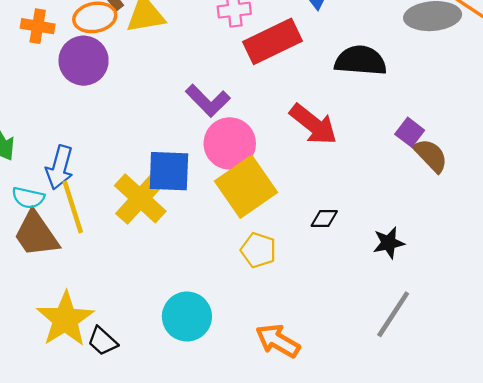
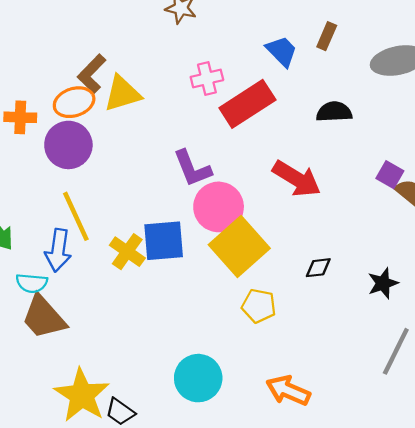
black semicircle: (360, 61) -> (334, 112), size x0.7
purple L-shape: (208, 101) -> (192, 168), turned 30
yellow cross: (140, 198) -> (127, 252), moved, size x0.7
yellow line: (73, 207) -> (76, 216), moved

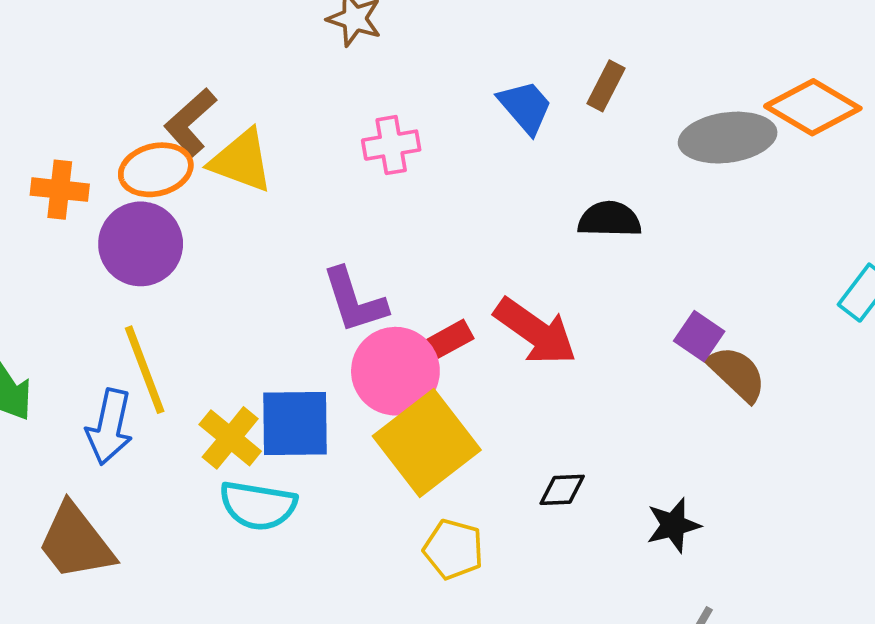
yellow triangle: (122, 94) -> (241, 161), turned 33
red rectangle: (247, 104) -> (448, 340), moved, size x0.5
cyan semicircle: (32, 283) -> (258, 506), moved, size x1.4

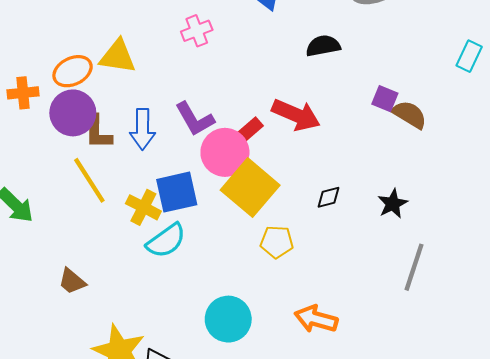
brown L-shape: (190, 122) -> (98, 132), moved, turned -36
blue arrow: (109, 427) -> (143, 129), moved
cyan semicircle: (258, 506) -> (166, 241), turned -33
brown trapezoid: (76, 542) -> (72, 281), size x0.6

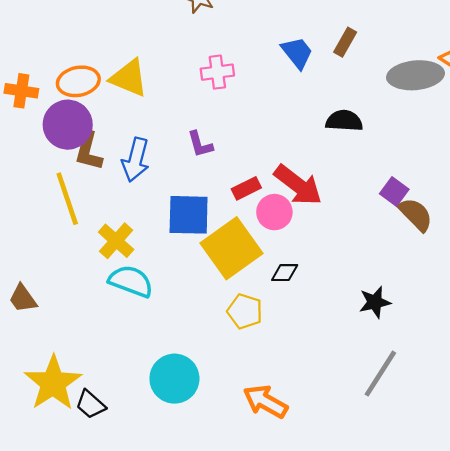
purple L-shape: (195, 119) -> (200, 144), moved, size x0.7
pink circle: (225, 152) -> (274, 212), moved, size x0.7
blue square: (177, 192) -> (189, 215), moved
black diamond: (329, 197) -> (285, 273), moved
cyan semicircle: (166, 241) -> (131, 281), turned -138

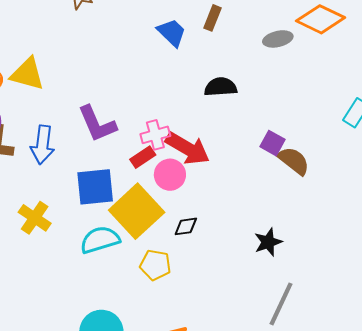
pink cross: (217, 72) -> (155, 135), moved
gray ellipse: (415, 75) -> (278, 39), size x0.6
purple L-shape: (200, 144) -> (97, 124), size x1.6
cyan semicircle: (131, 281) -> (100, 240), moved, turned -30

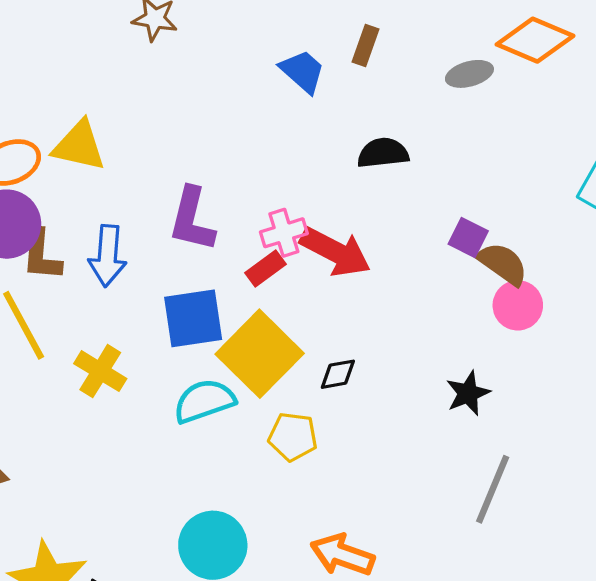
purple L-shape: (97, 124) -> (192, 219), turned 39
pink circle: (170, 175) -> (518, 305), moved

